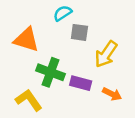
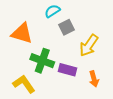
gray square: (79, 32) -> (67, 27), turned -35
orange arrow: (112, 94) -> (94, 79), turned 49

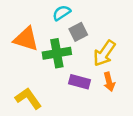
green cross: (42, 61) -> (57, 53), moved, turned -30
orange arrow: (94, 79) -> (109, 82), moved

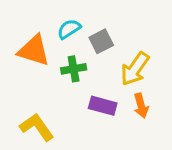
cyan semicircle: (62, 13) -> (69, 29), moved
green cross: (57, 53) -> (74, 69), size x0.7

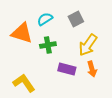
gray square: (101, 41) -> (76, 19), moved

